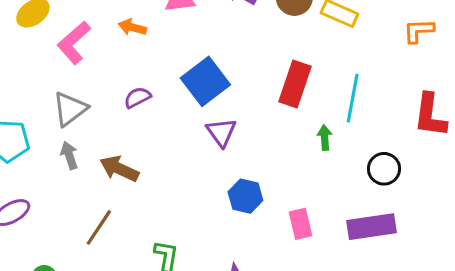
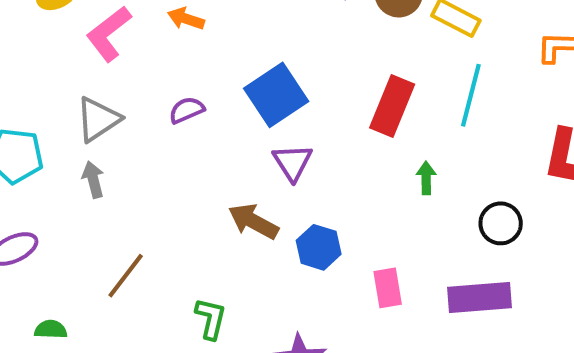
cyan line: (353, 98) -> (471, 95), moved
brown arrow: (119, 169) -> (253, 221), moved

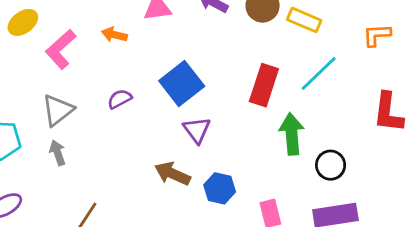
cyan line: (471, 95) -> (319, 73), turned 36
green arrow: (426, 178) -> (292, 134), size x1.8
black circle: (501, 223) -> (331, 165), moved

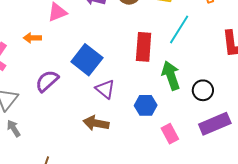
purple semicircle: (120, 99) -> (47, 81), size x1.4
blue hexagon: (220, 188) -> (146, 105), moved

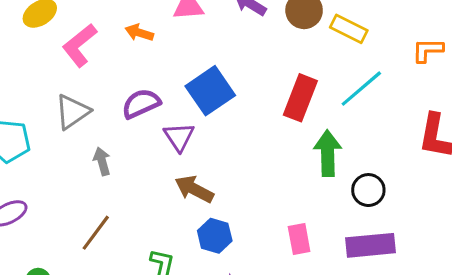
purple triangle: (105, 89) -> (179, 137), moved
blue hexagon: (146, 105) -> (215, 236), moved
gray arrow: (14, 128) -> (102, 161), moved

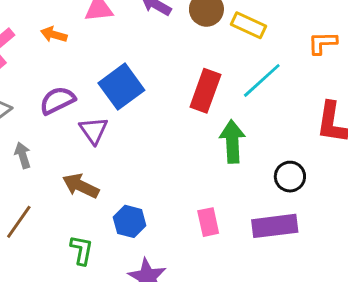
brown arrow: (194, 189) -> (81, 186), moved
black circle: (368, 190) -> (290, 177), moved

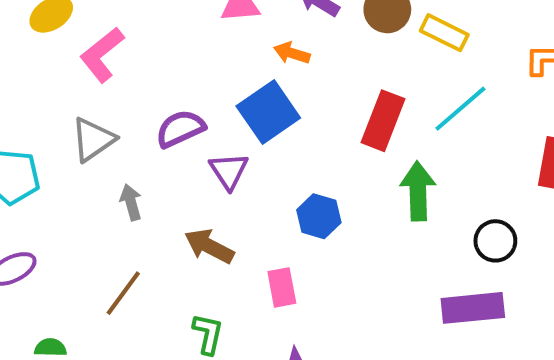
orange arrow: (54, 35) -> (292, 53), moved
blue hexagon: (130, 221) -> (319, 216), moved
pink rectangle: (208, 222) -> (282, 287), moved

